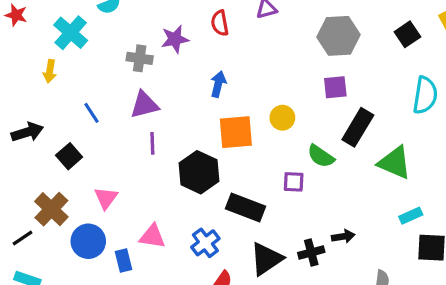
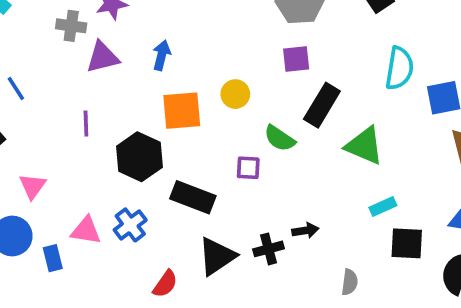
purple triangle: (144, 105) -> (103, 57), moved
blue cross: (205, 243) -> (130, 225), moved

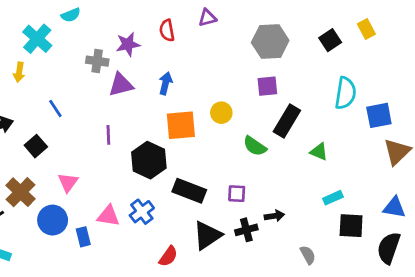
green triangle: (364, 146) -> (319, 152), size x0.6
purple square: (248, 168) -> (237, 194), moved
gray semicircle: (350, 282) -> (308, 255), turned -36

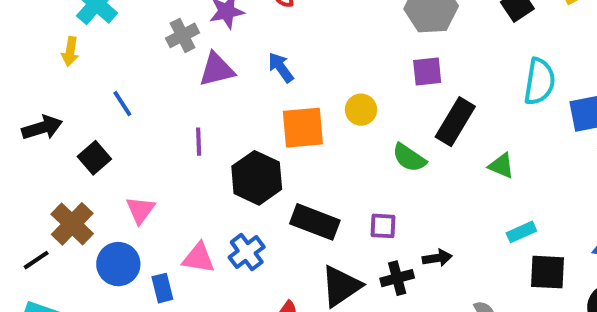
gray cross: (97, 61) -> (183, 35), turned -35
blue arrow: (166, 83) -> (281, 67), turned -50

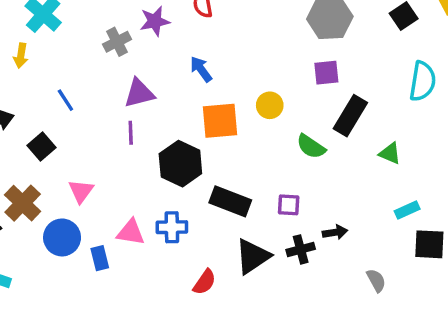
purple triangle: (217, 70) -> (139, 93), moved
blue cross: (247, 252) -> (172, 227), turned 36

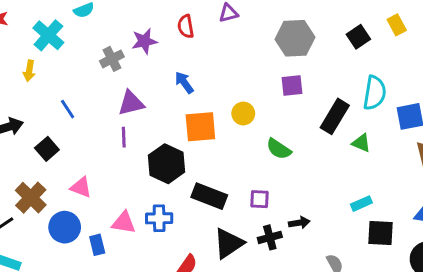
black rectangle: (350, 116) -> (335, 116), moved
green triangle: (390, 153) -> (361, 143), moved
pink triangle: (81, 191) -> (81, 187), turned -45

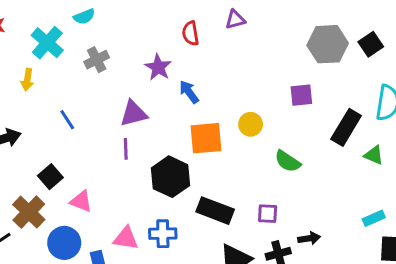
gray hexagon: (295, 38) -> (328, 44), moved
purple star: (144, 41) -> (158, 67), moved, turned -30
gray cross: (112, 59) -> (97, 60), moved
black square: (47, 149) -> (50, 177), moved

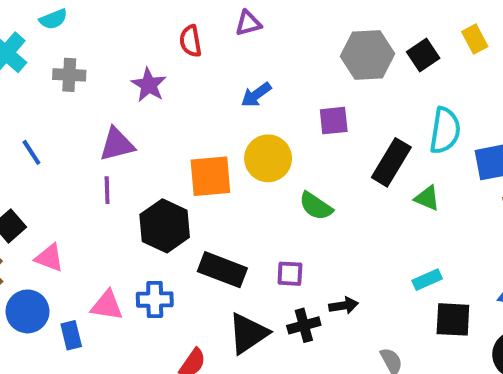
gray cross: (97, 60) -> (69, 75), turned 30
blue arrow: (189, 92) -> (256, 95), moved, turned -90
yellow circle: (251, 124) -> (268, 158), size x1.5

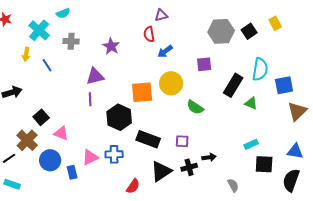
red semicircle: (191, 41) -> (149, 34), moved
blue line: (31, 152) -> (47, 65), moved
pink triangle: (107, 305) -> (90, 157), turned -36

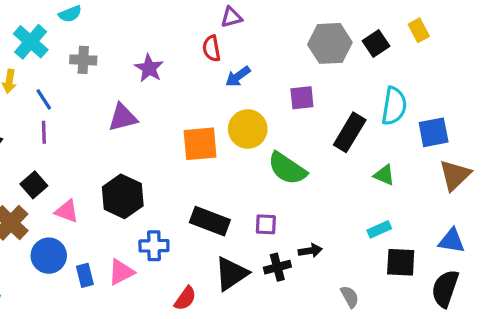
purple line: (90, 99) -> (44, 132), moved
green triangle: (251, 103) -> (384, 175), moved
green semicircle: (195, 107) -> (287, 168), size x1.4
black hexagon: (119, 117) -> (123, 196), moved
pink triangle: (90, 157) -> (121, 272), moved

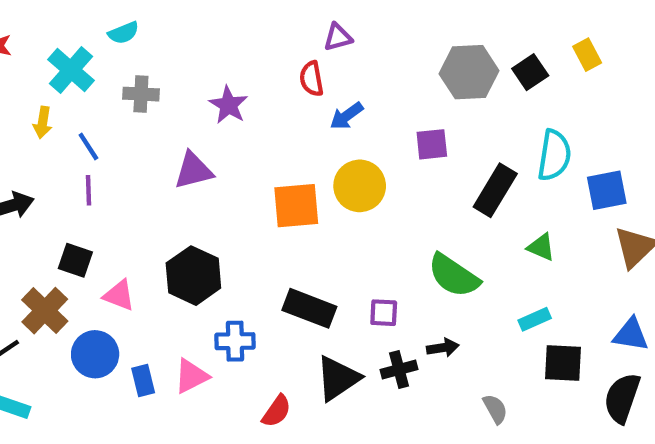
green semicircle: (287, 168) -> (454, 276), moved
black square: (34, 185) -> (75, 260), turned -30

